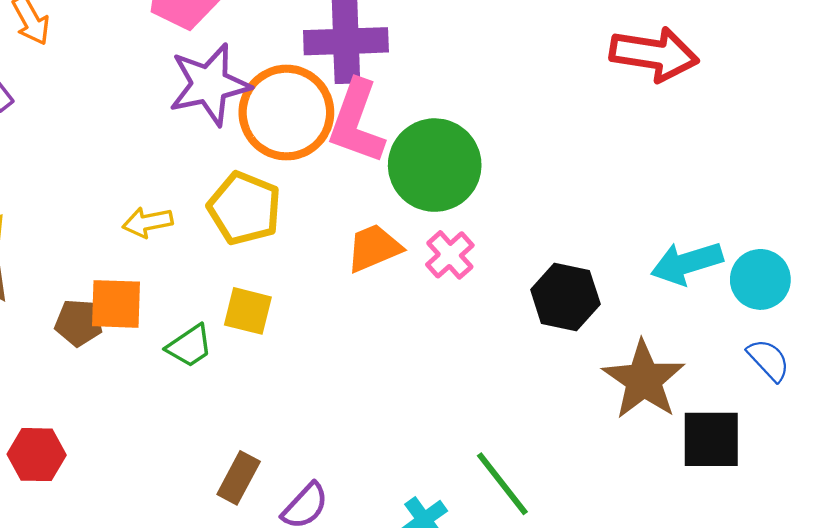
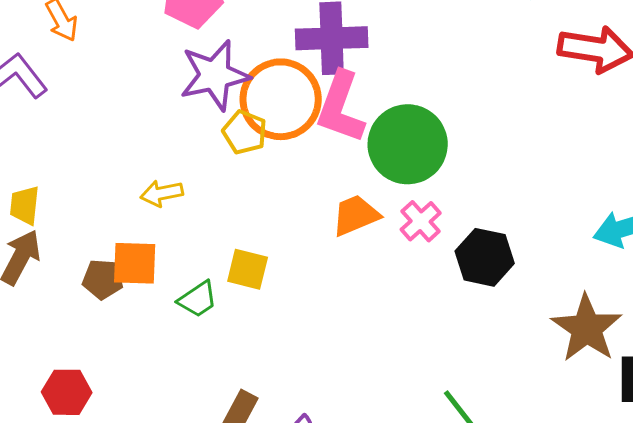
yellow pentagon: (244, 208) -> (245, 132), moved, size x0.7
black hexagon: (565, 297) -> (485, 257), moved

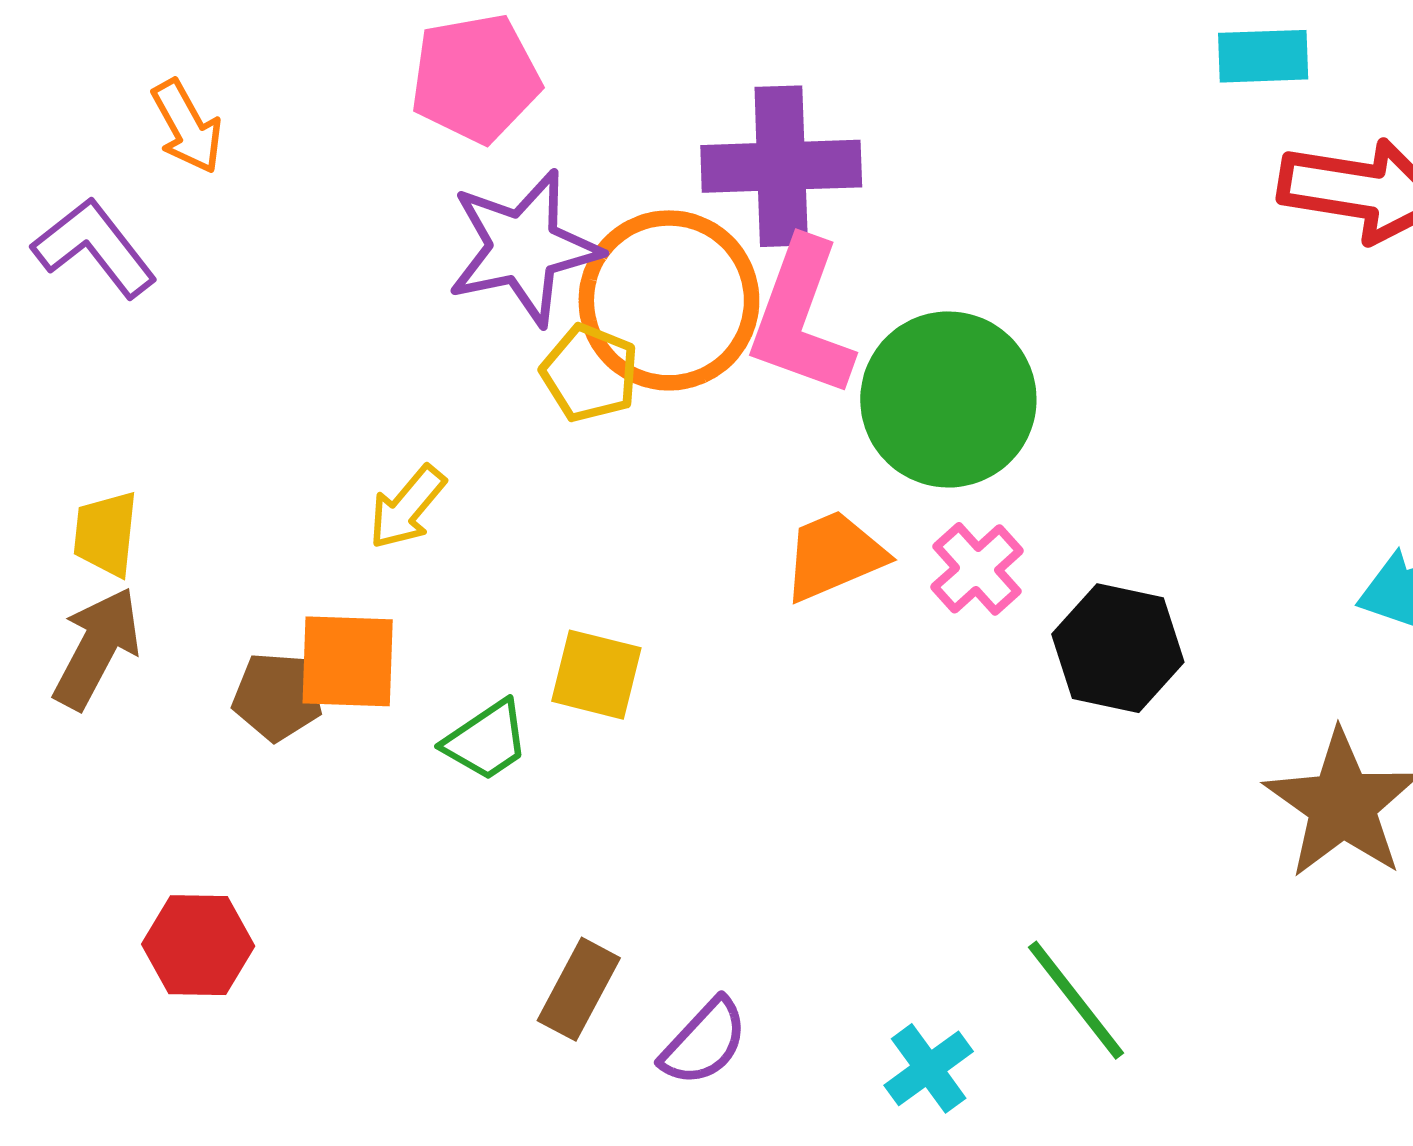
yellow arrow: (162, 193) -> (407, 507), turned -39

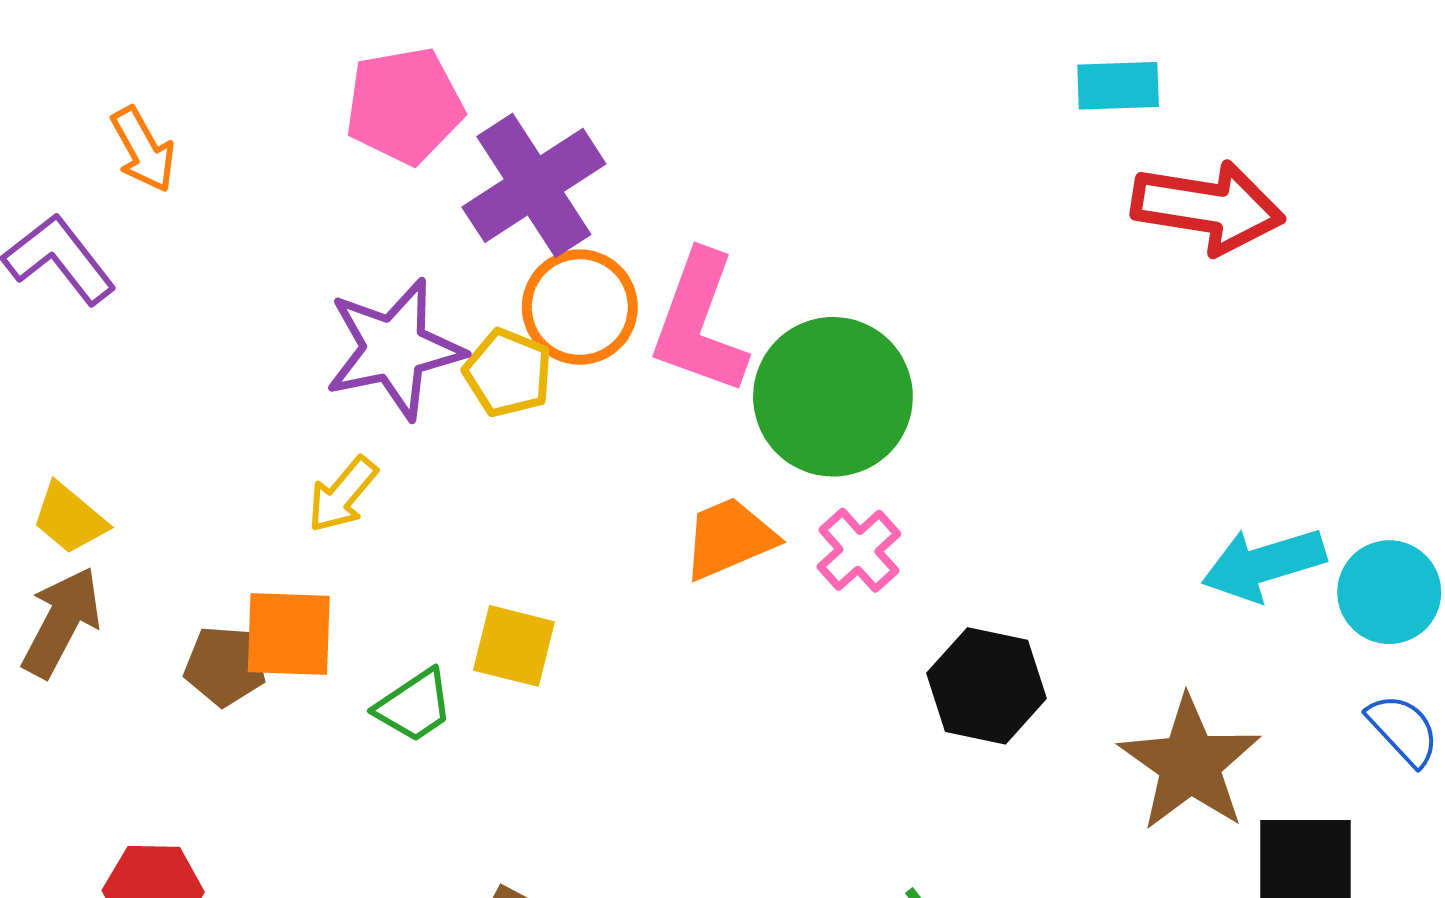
purple cross: (781, 166) -> (534, 185), moved, turned -31
purple star: (524, 248) -> (394, 349), moved
orange circle: (669, 300) -> (580, 307), size x0.7
yellow trapezoid: (106, 534) -> (69, 518), turned -56
black hexagon: (1118, 648) -> (986, 686), moved

